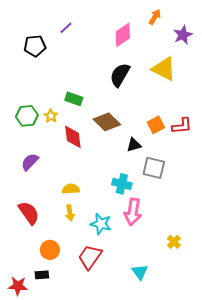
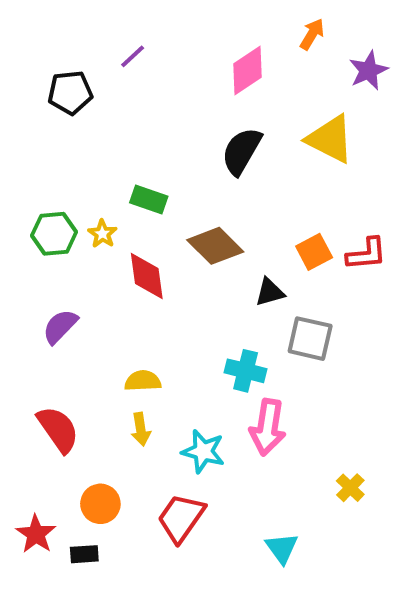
red star: (18, 286) -> (36, 534), moved, turned 30

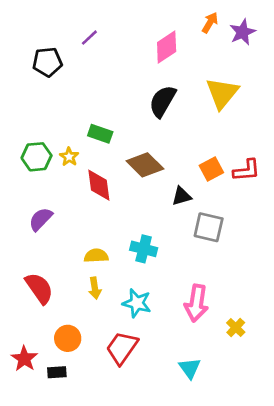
purple star: (368, 70) -> (242, 32), moved
yellow triangle: (330, 139) -> (222, 93), turned 42
cyan cross: (246, 371) -> (144, 249), moved
pink arrow: (268, 427) -> (196, 303), moved

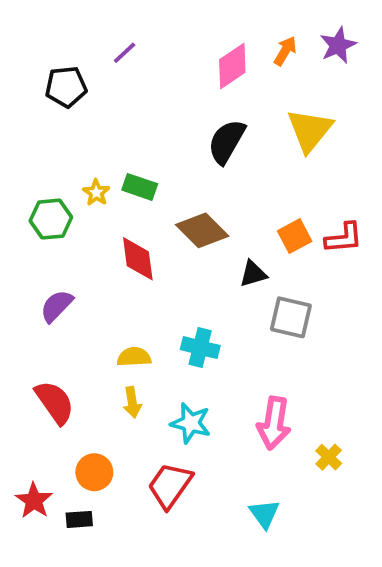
orange arrow: (210, 23) -> (285, 51), moved
yellow star: (69, 157) -> (96, 193), moved

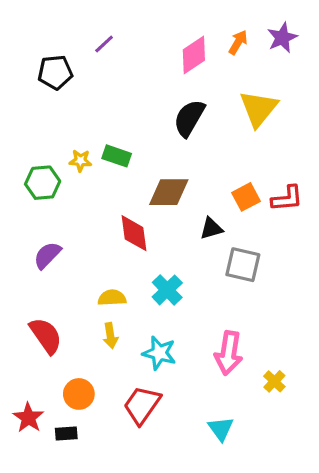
yellow star: (96, 193) -> (80, 161), turned -30
brown diamond: (202, 230) -> (169, 192), turned -45
red diamond: (138, 259) -> (134, 233), moved
cyan cross: (200, 348) -> (167, 290), turned 32

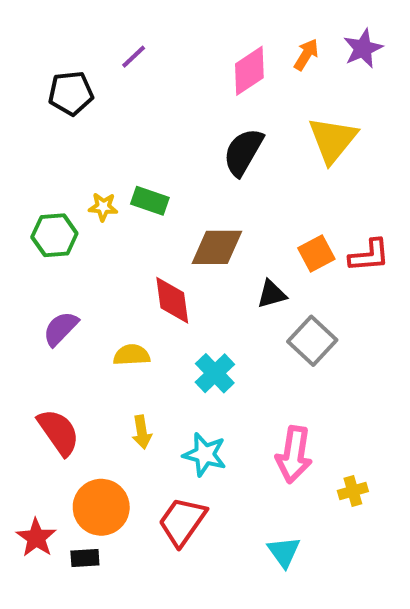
gray square: (243, 265) -> (312, 341), turned 30
yellow semicircle: (112, 298) -> (132, 355), moved
yellow cross: (274, 381) -> (353, 491), turned 30
orange circle: (79, 394) -> (101, 507), size x1.4

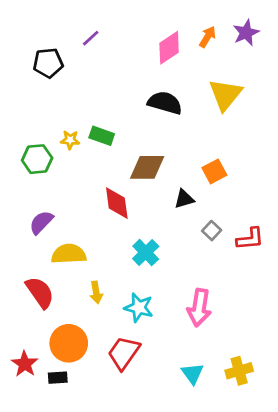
black semicircle: (243, 152) -> (165, 103), turned 76
red L-shape: (369, 256) -> (250, 239), moved
gray square: (312, 341) -> (212, 231), size x0.6
yellow semicircle: (132, 355) -> (69, 254), moved, size x1.4
yellow cross: (353, 491) -> (239, 371), moved, size x1.4

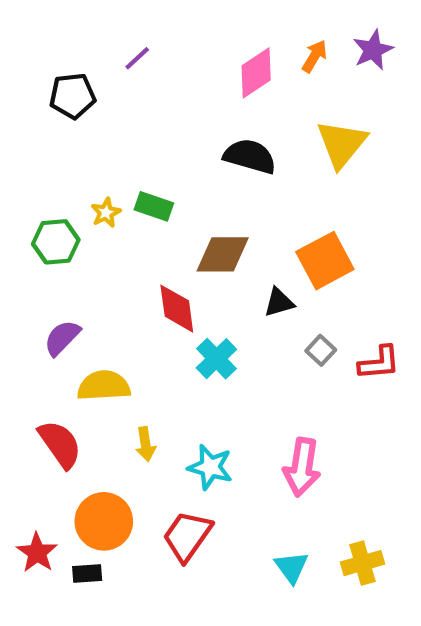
yellow star: (70, 140) -> (106, 213), turned -30
orange square: (214, 171) -> (325, 261), size x1.5
cyan cross: (146, 253) -> (216, 359), moved

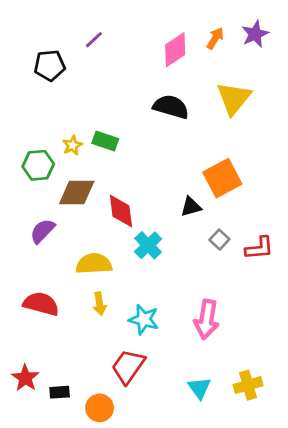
brown diamond: (223, 254) -> (77, 192), moved
yellow semicircle: (104, 386) -> (94, 264), moved
red semicircle: (60, 444) -> (41, 304), turned -40
orange circle: (104, 521) -> (100, 408), moved, size x0.7

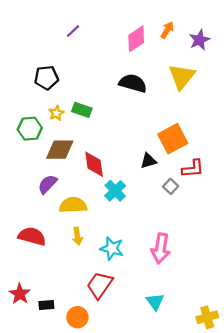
purple star: (255, 34) -> (199, 40), moved
black pentagon: (50, 65) -> (46, 78), moved
purple semicircle: (42, 231) -> (48, 184), moved
red L-shape: (259, 248) -> (193, 169), moved
yellow cross: (248, 385) -> (207, 317), moved

